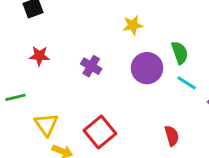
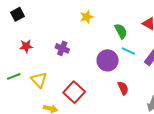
purple circle: (147, 68) -> (108, 60), moved
yellow triangle: (46, 124) -> (39, 80), moved

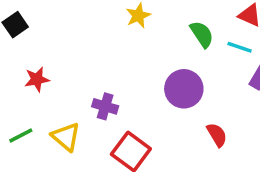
purple cross: (62, 48) -> (105, 106), moved
cyan line: (128, 51) -> (240, 47), moved

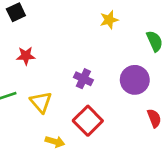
purple cross: (105, 106) -> (83, 79), moved

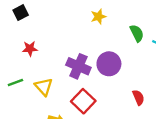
purple cross: (83, 79) -> (78, 66), size x1.5
purple circle: (135, 80) -> (109, 64), moved

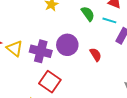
yellow triangle: (44, 87) -> (15, 48), moved
red semicircle: (138, 97) -> (96, 55), moved

